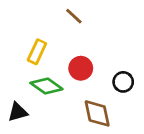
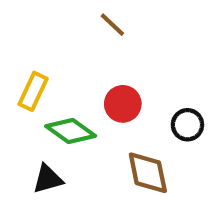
yellow rectangle: (37, 52) -> (33, 91), moved
black triangle: (18, 112) -> (48, 179), moved

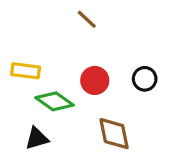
yellow rectangle: (33, 91) -> (26, 71), turned 72
black circle: (187, 125) -> (145, 79), moved

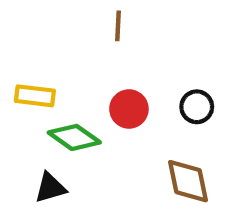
brown line: (87, 19) -> (118, 26), turned 50
brown diamond: (114, 134) -> (188, 181), moved

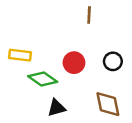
brown line: (118, 26) -> (89, 15), moved
black triangle: (50, 188) -> (56, 108), moved

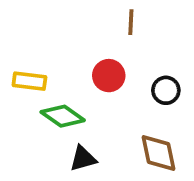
red circle: (74, 63) -> (109, 76), moved

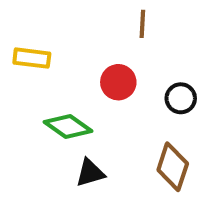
yellow rectangle: (29, 81) -> (32, 58), moved
brown diamond: (159, 153) -> (173, 167), turned 30

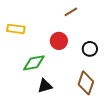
brown line: (142, 24) -> (71, 12), turned 56
green diamond: (68, 126) -> (34, 63), turned -45

